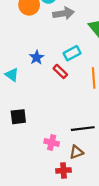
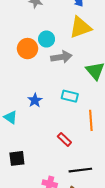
cyan rectangle: (72, 53) -> (70, 96), turned 42
red rectangle: (60, 71) -> (64, 139), moved

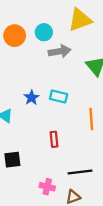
orange circle: (28, 49) -> (15, 36), moved
cyan rectangle: (70, 96) -> (59, 96), moved
red rectangle: (64, 139) -> (54, 139), moved, turned 40

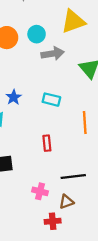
blue star: (31, 98) -> (14, 97), moved

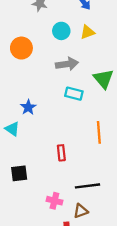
yellow triangle: (73, 22) -> (88, 32), size x0.6
cyan circle: (37, 34) -> (61, 31), moved
cyan rectangle: (51, 100) -> (74, 94), moved

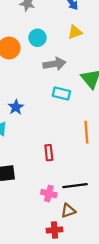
cyan circle: (61, 31) -> (37, 38), moved
pink cross: (54, 201) -> (49, 194), moved

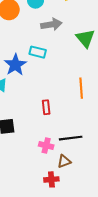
cyan rectangle: (61, 93) -> (38, 52), moved
blue star: (16, 107) -> (15, 65), size x1.5

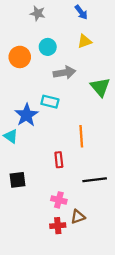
orange line: (81, 88) -> (81, 136), moved
black line: (71, 138) -> (95, 180), moved
red cross: (51, 179) -> (58, 226), moved

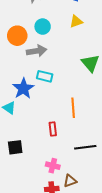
gray arrow: (64, 73) -> (37, 51), moved

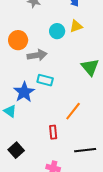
cyan circle: (43, 27) -> (57, 31), moved
orange line: (73, 108) -> (73, 111), turned 42
black square: (15, 147) -> (16, 150), turned -35

